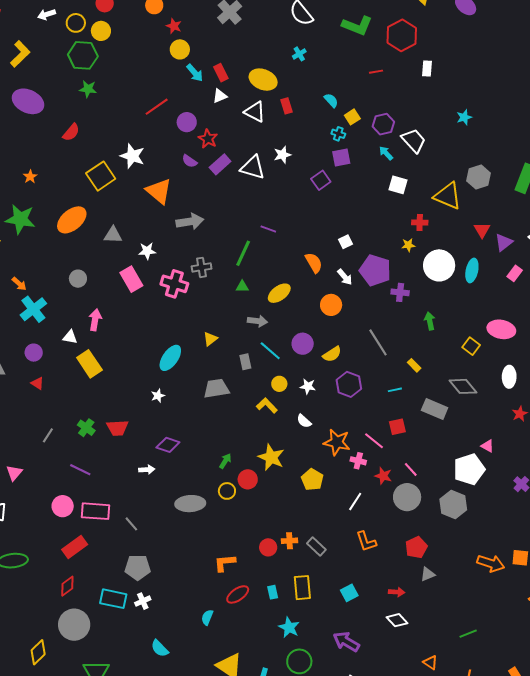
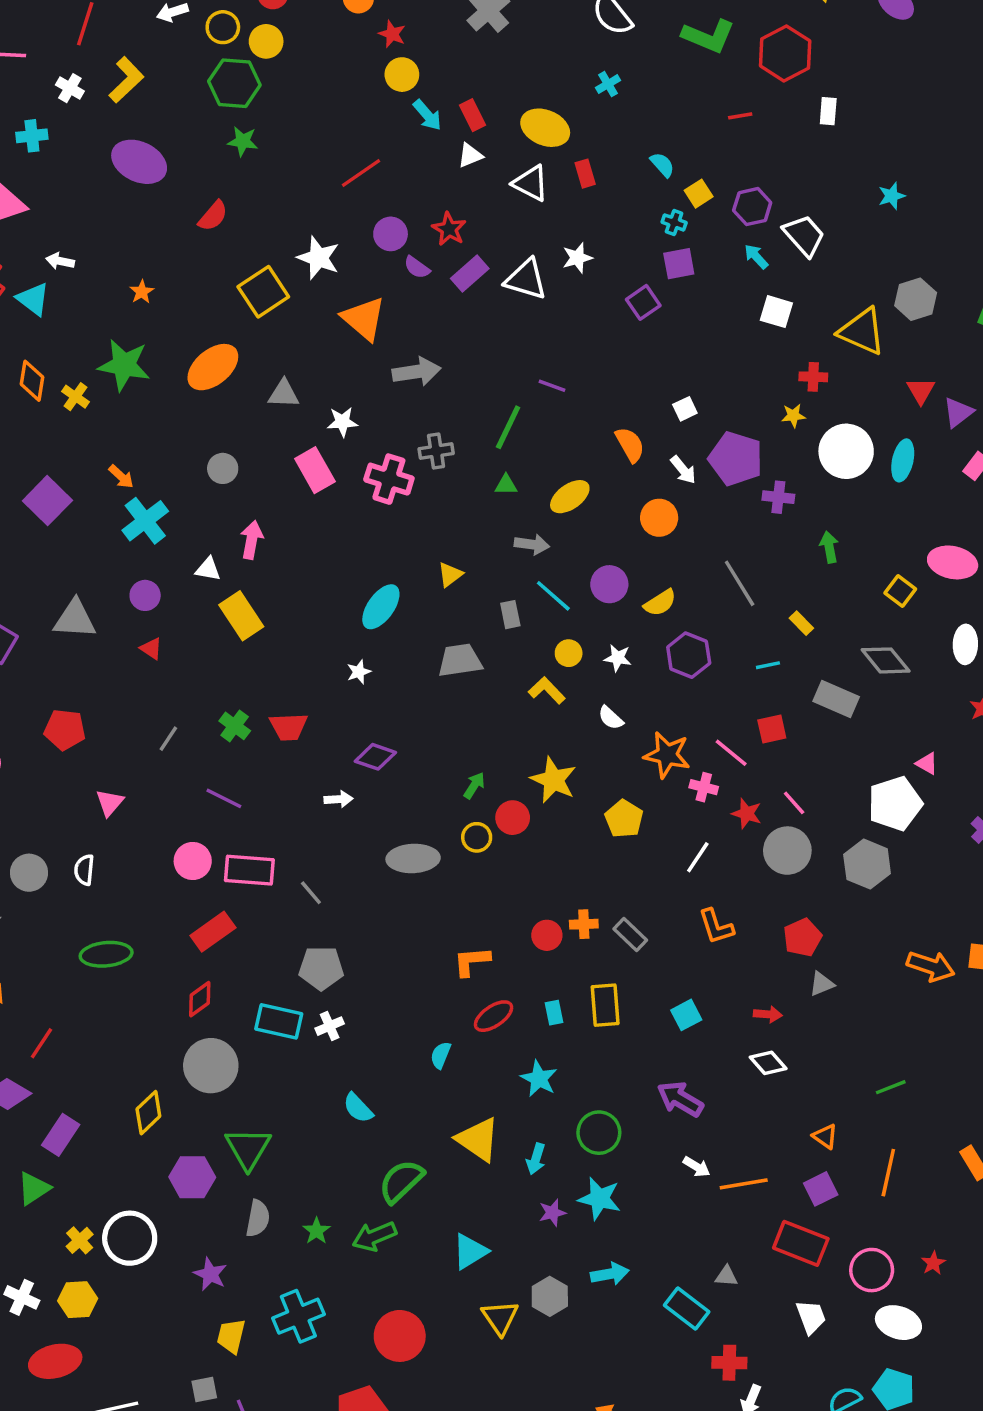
purple circle: (187, 122) -> (391, 234), moved
cyan star: (289, 627) -> (539, 1079), moved

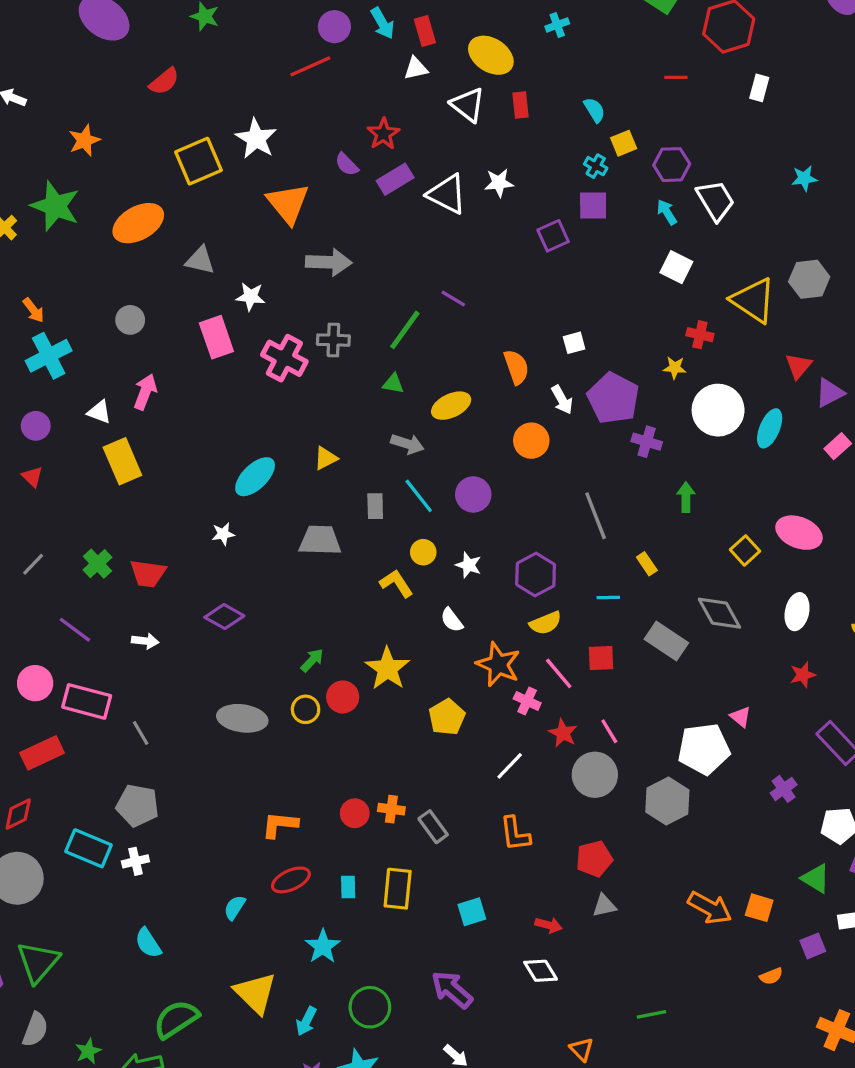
purple circle: (391, 234) -> (334, 27), moved
orange star: (142, 292) -> (84, 140), size x1.4
yellow semicircle: (660, 603) -> (546, 623), moved
white arrow: (339, 799) -> (145, 641), moved

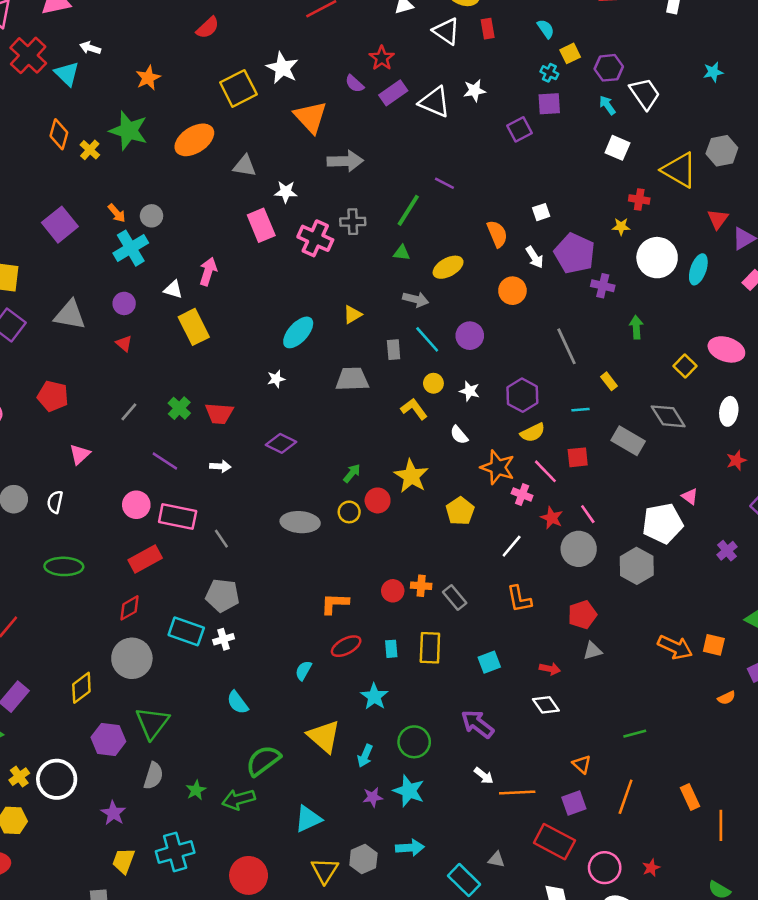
gray circle: (130, 320) -> (152, 216), moved

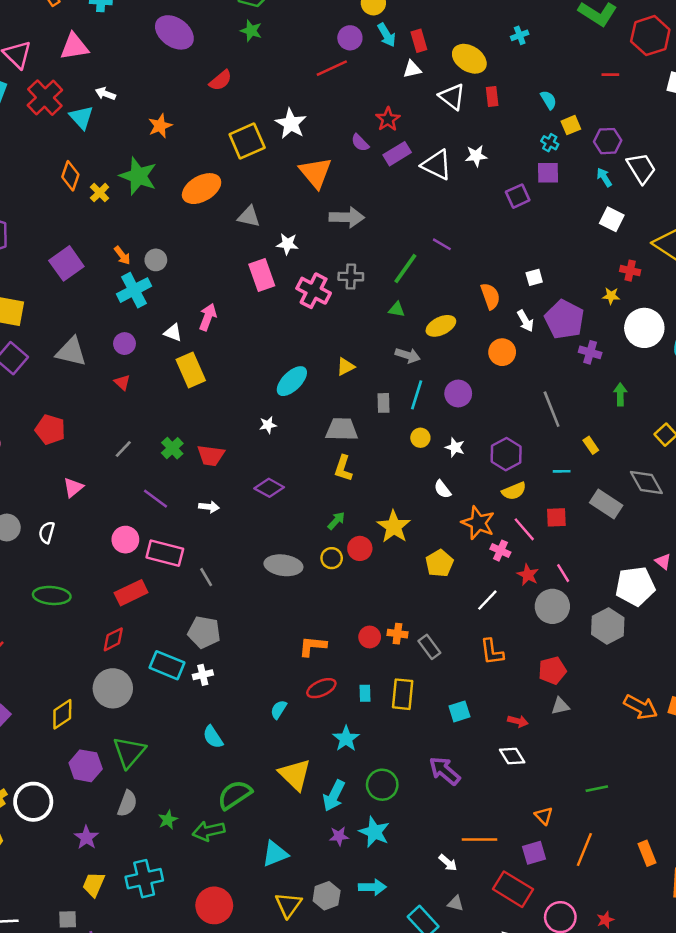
cyan line: (427, 339) -> (417, 395), turned 56
yellow L-shape: (414, 409) -> (343, 468), moved, turned -128
cyan arrow: (365, 756) -> (334, 796), size x1.4
white arrow: (484, 776) -> (448, 863), moved

